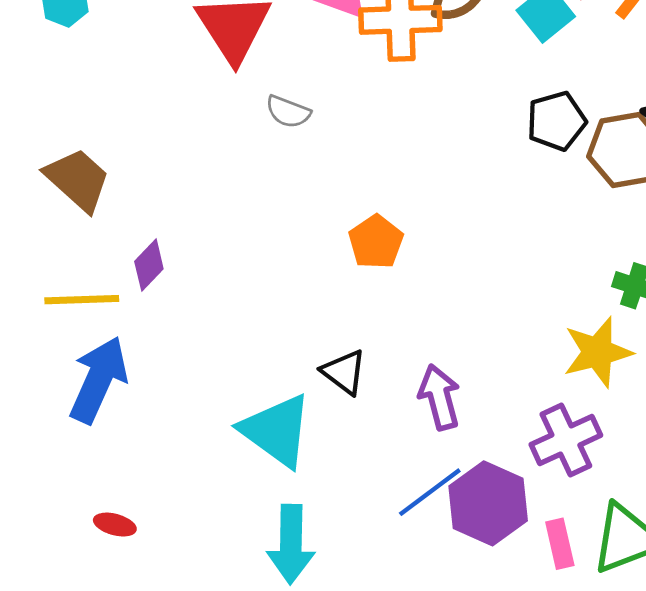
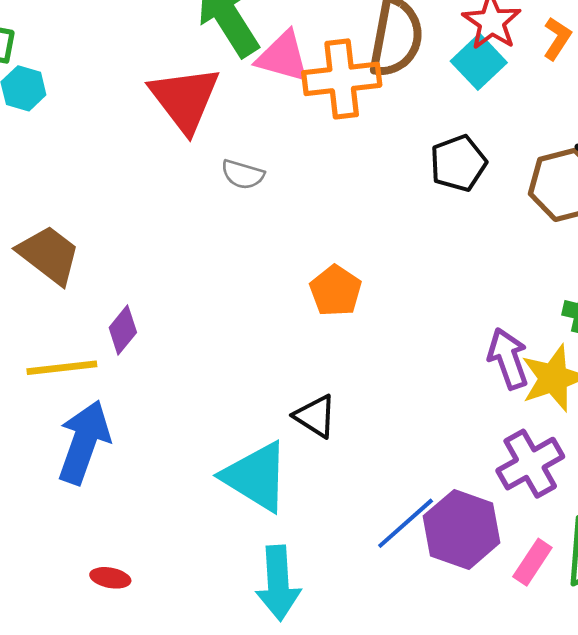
black pentagon: (556, 121) -> (458, 163), moved
purple arrow: (439, 397) -> (508, 359), moved
pink rectangle: (560, 544) -> (532, 562), turned 51

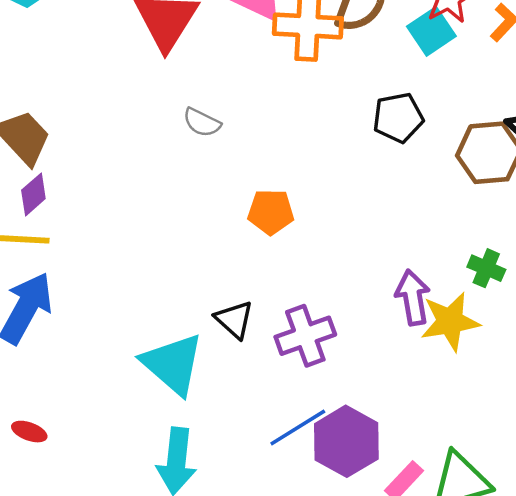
gray semicircle: (243, 174) -> (202, 122), moved
orange pentagon: (336, 291) -> (271, 212), turned 30
purple diamond: (123, 330) -> (33, 194), moved
purple cross: (530, 464) -> (305, 336), moved

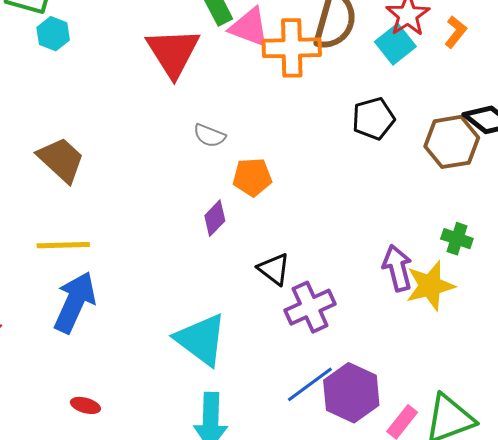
purple diamond: (33, 194) -> (215, 218), moved
orange pentagon: (271, 212) -> (252, 177), moved
black triangle: (234, 320) -> (274, 269), moved

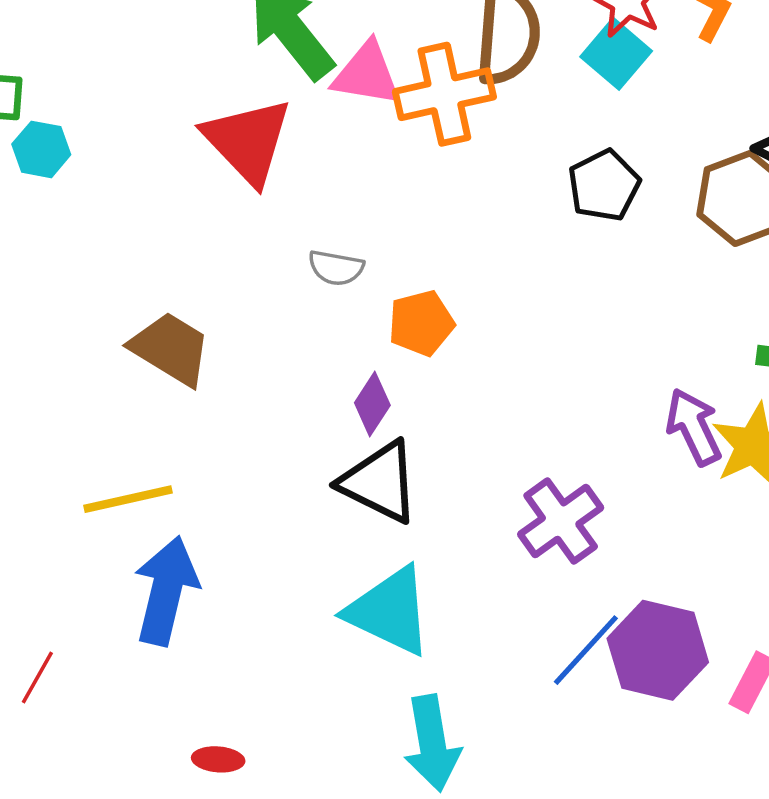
brown trapezoid: (61, 160) -> (171, 349), moved
black triangle: (274, 269) -> (380, 482), moved, size x1.5

